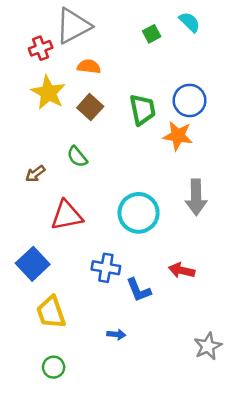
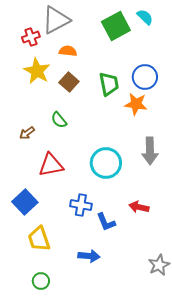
green square: (152, 34) -> (116, 26), size x2.0
blue arrow: (116, 334) -> (89, 256), size x1.5

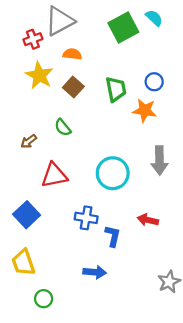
blue circle: (145, 77) -> (154, 82), size x0.7
blue L-shape: (106, 222) -> (113, 236), turned -145
yellow trapezoid: (39, 239) -> (23, 263), moved

